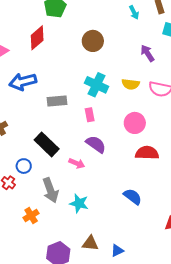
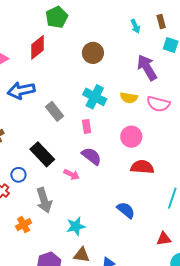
purple arrow: (147, 53) -> (147, 68), size x1.5
gray rectangle: (57, 101) -> (55, 111), turned 54
cyan star: (79, 203) -> (76, 226), moved, turned -30

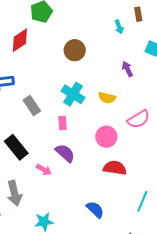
brown rectangle: (161, 22) -> (138, 14), moved
purple arrow: (147, 68) -> (127, 69), size x0.6
pink semicircle: (158, 104) -> (139, 119), moved, turned -50

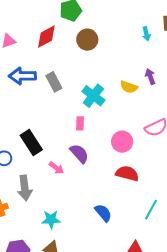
brown circle: (75, 50) -> (87, 40), moved
yellow semicircle: (107, 98) -> (129, 87), moved
gray rectangle: (32, 106) -> (54, 82), moved

